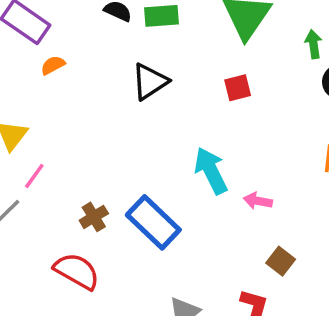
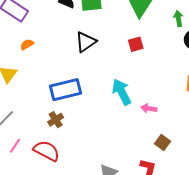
orange semicircle: (53, 65) -> (27, 44), moved
pink line: (34, 176) -> (15, 146), moved
blue rectangle: (153, 222) -> (65, 90), moved, turned -56

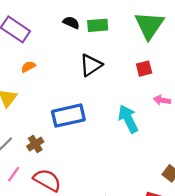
pink arrow: (149, 108) -> (162, 100), moved
brown cross: (56, 120) -> (35, 144), moved

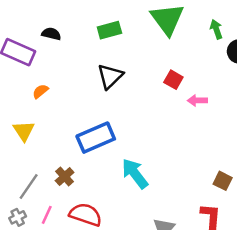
black semicircle: (71, 22) -> (51, 34), moved
red square: (144, 69) -> (173, 80), moved, turned -35
cyan arrow: (128, 119) -> (135, 174), moved

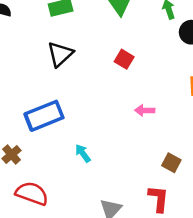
pink arrow: (197, 101) -> (145, 110), moved
cyan arrow: (135, 174) -> (83, 153), size x0.6

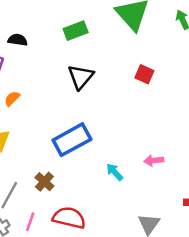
pink arrow: (145, 110) -> (154, 161), moved

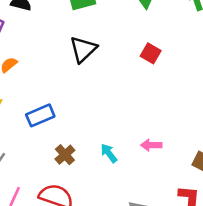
blue rectangle: (72, 140) -> (40, 115), moved, size x0.7
brown cross: (44, 182) -> (65, 155), moved

